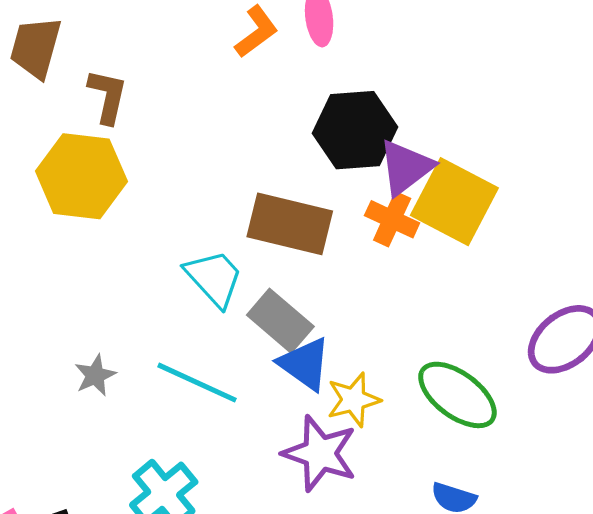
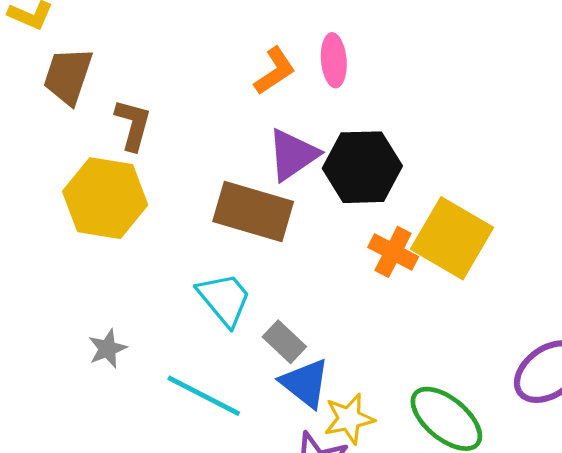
purple triangle: (406, 167) -> (293, 155), moved
brown rectangle: (290, 224) -> (253, 212), moved
gray rectangle: (280, 321) -> (284, 342), size x0.7
gray star: (95, 375) -> (107, 349), moved

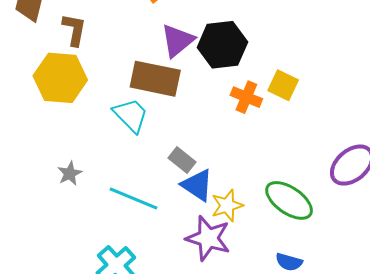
yellow square: (452, 238) -> (283, 85), size x0.6
cyan trapezoid: (224, 299) -> (131, 115), moved

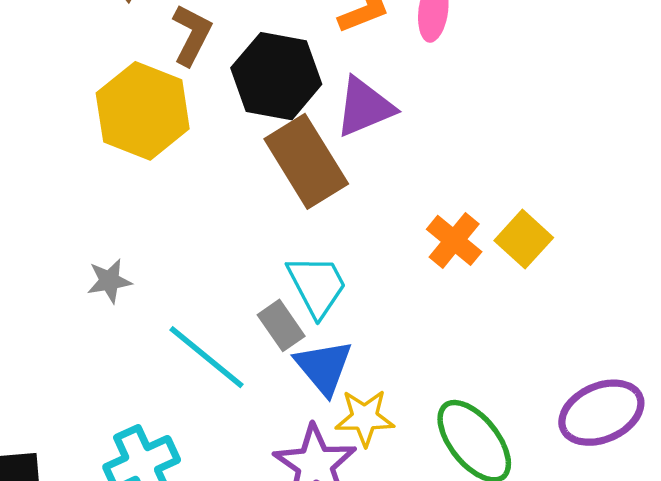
black hexagon: (222, 45) -> (276, 76), moved
brown rectangle: (155, 79) -> (306, 161), turned 30
cyan trapezoid: (131, 115) -> (317, 286), moved
gray rectangle: (182, 160) -> (281, 325), moved

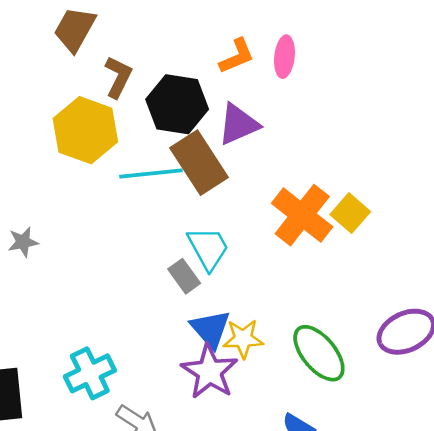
orange cross: (454, 240) -> (302, 215), size x1.6
gray star: (109, 281) -> (23, 242), moved
cyan line: (207, 357) -> (151, 173), moved, turned -44
blue triangle: (324, 367) -> (211, 329), moved

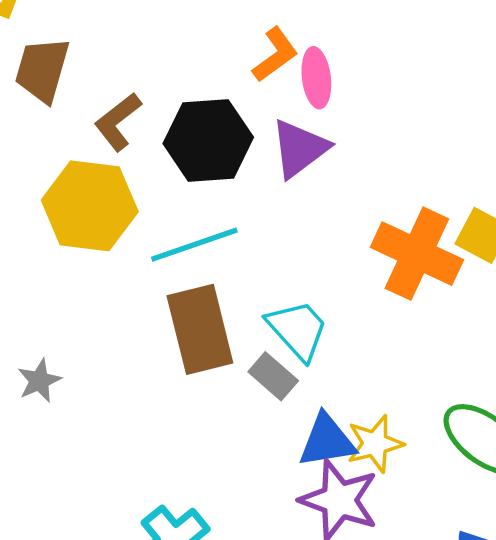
pink ellipse: (284, 57) -> (316, 78), moved
brown L-shape: (118, 77) -> (118, 122), turned -141
brown rectangle: (199, 163) -> (200, 329), moved, turned 32
blue triangle: (211, 329) -> (327, 441), turned -45

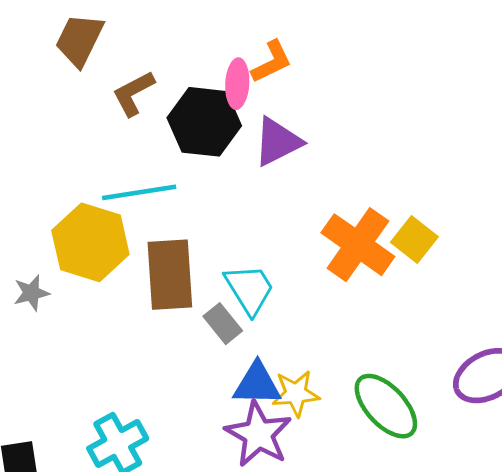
pink ellipse: (316, 78) -> (237, 84), moved
yellow hexagon: (90, 206) -> (90, 242), moved
cyan line: (194, 245) -> (139, 192), moved

